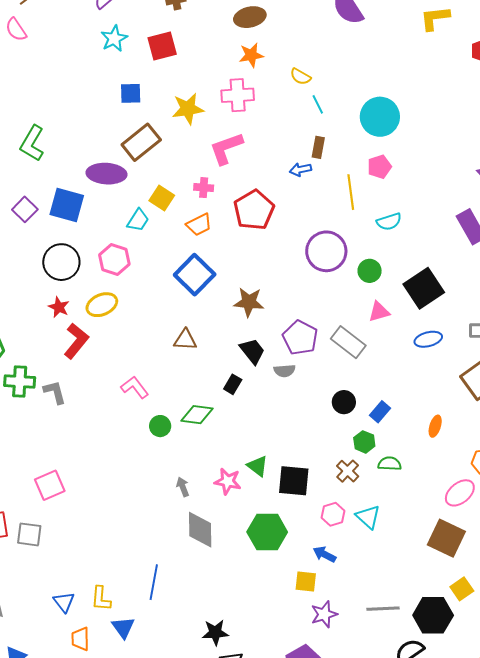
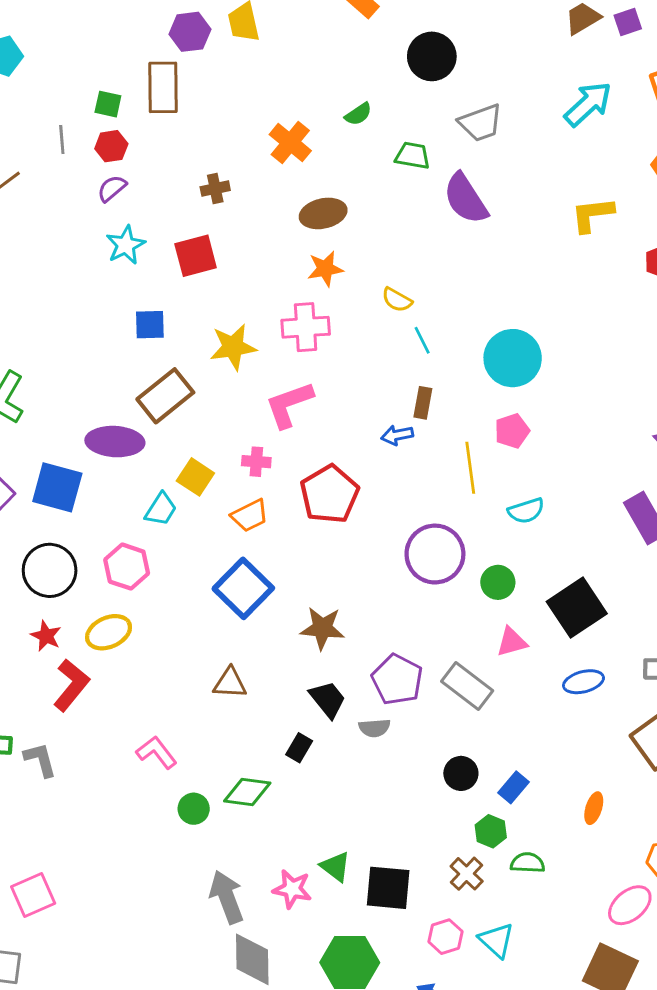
gray arrow: (183, 487) -> (227, 897), size x1.8

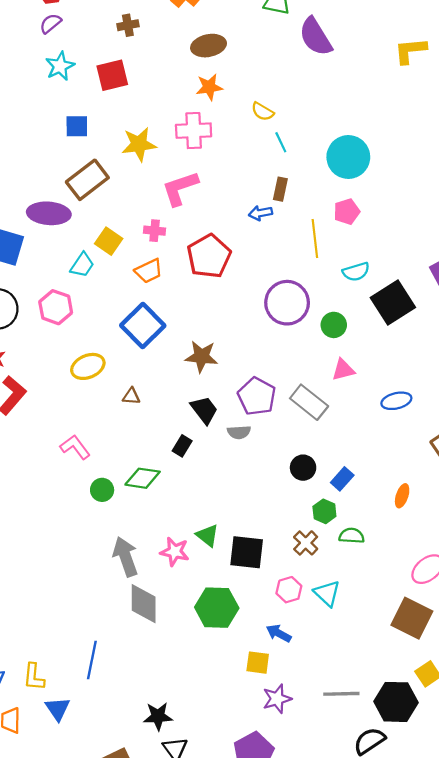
black square: (577, 608) -> (393, 303), moved
yellow ellipse: (109, 632) -> (88, 366), moved
brown triangle: (230, 683) -> (131, 396), size x0.7

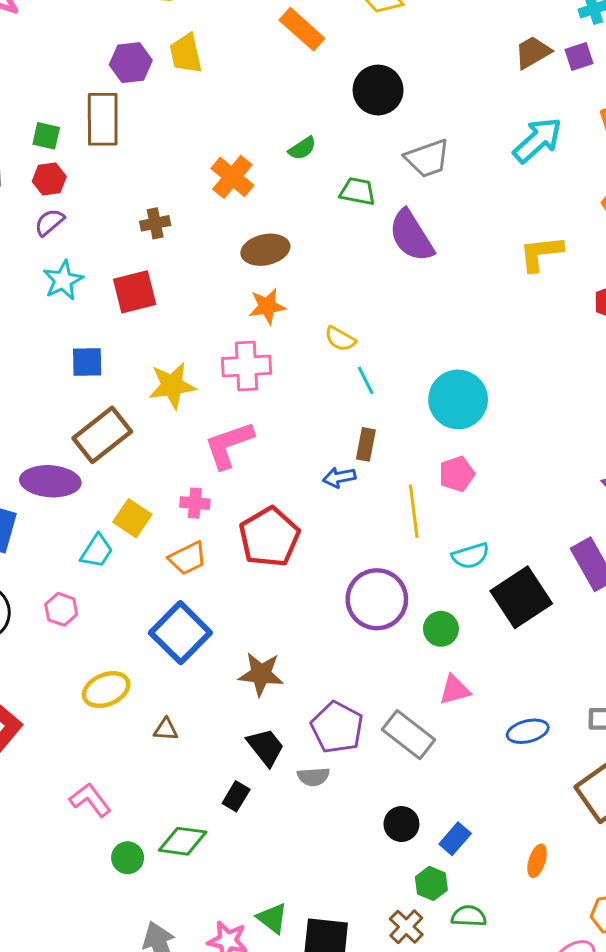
pink hexagon: (56, 307) -> (61, 609), size x0.7

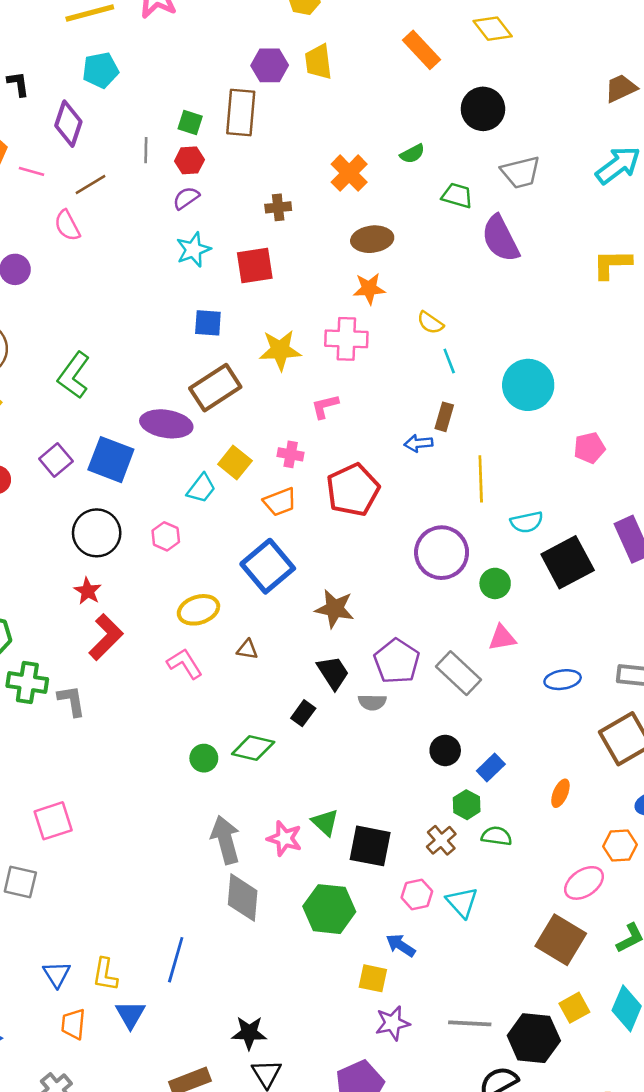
pink L-shape: (229, 445) -> (325, 406), size x0.6
pink pentagon: (457, 474) -> (589, 448), moved
pink L-shape: (90, 800) -> (185, 664), moved

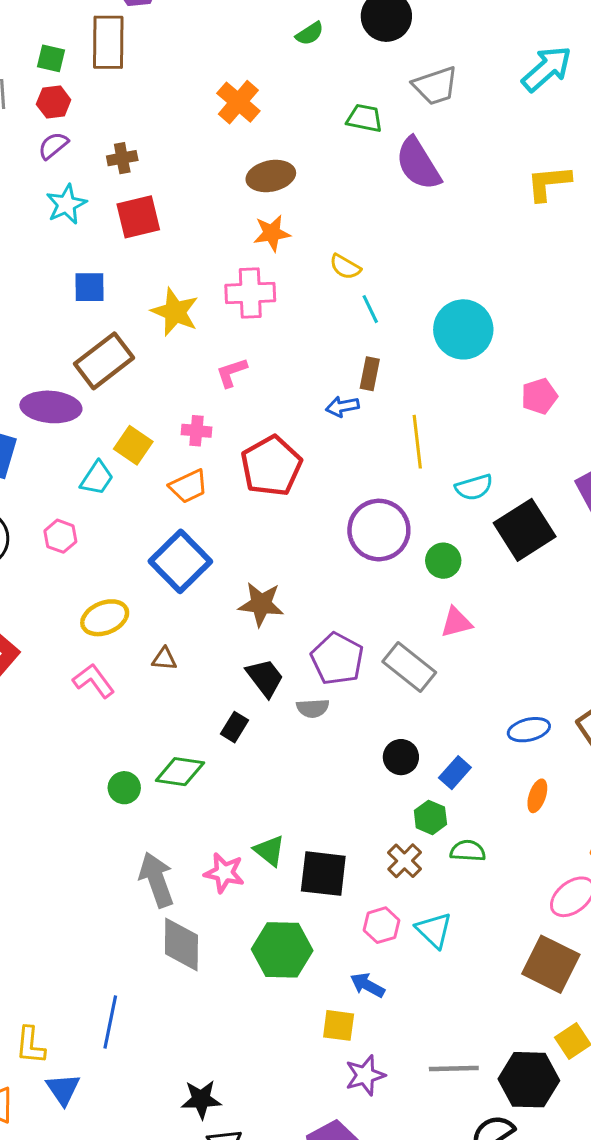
green semicircle: (412, 154) -> (310, 34), moved
brown cross: (278, 207) -> (122, 158), moved
yellow star: (280, 350) -> (175, 312), turned 30
blue ellipse: (563, 680) -> (529, 730), moved

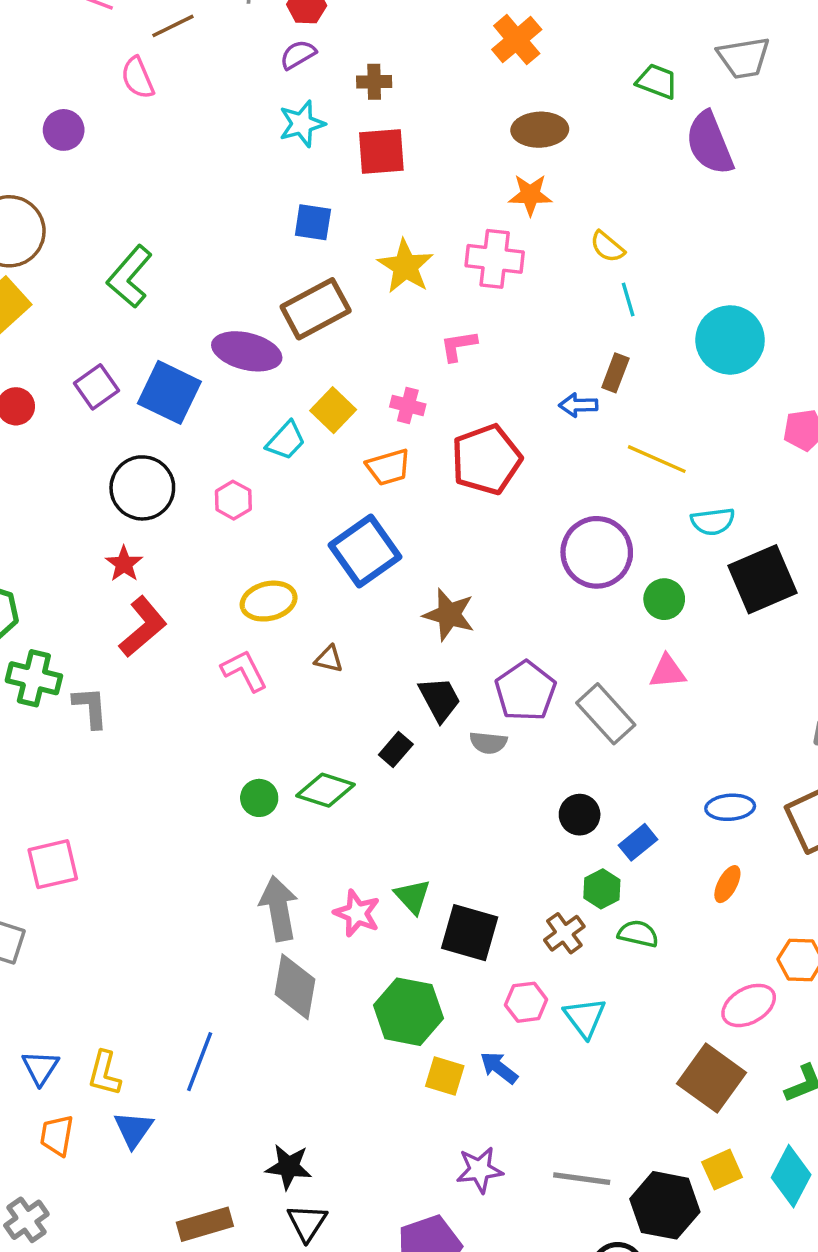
yellow line: (417, 442) -> (657, 459), turned -69
yellow square: (339, 1025) -> (445, 1076), moved

